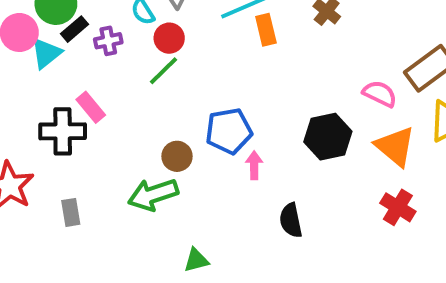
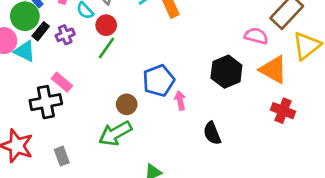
cyan triangle: (46, 53) -> (25, 51), turned -45

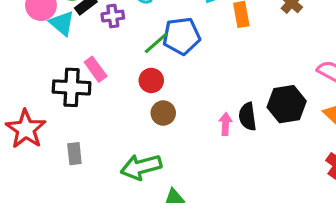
red circle: (106, 25) -> (151, 80), moved
blue pentagon: (159, 81) -> (181, 36), moved
green arrow: (115, 133) -> (141, 167), moved
black semicircle: (212, 133) -> (248, 117), moved

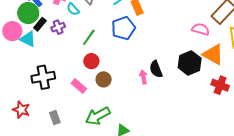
blue pentagon: (181, 36) -> (123, 28), moved
pink rectangle: (96, 69) -> (79, 86), moved
black hexagon: (287, 104) -> (190, 63), moved
red star: (26, 129) -> (21, 110), size x0.7

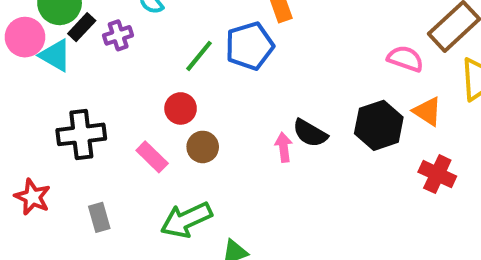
green line: (89, 37) -> (199, 56), moved
orange triangle: (213, 54) -> (427, 111), size x0.7
black semicircle: (156, 69) -> (310, 133), turned -42

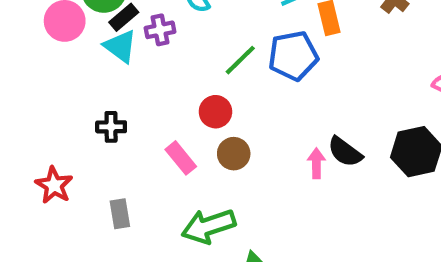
cyan triangle: (55, 55) -> (120, 46), moved
black cross: (81, 134) -> (111, 127), size x0.6

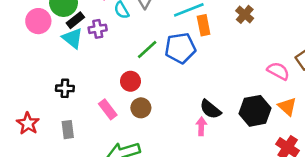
pink arrow: (316, 163) -> (201, 126), moved
gray rectangle: (120, 214) -> (68, 130), moved

